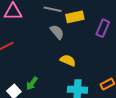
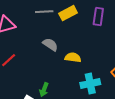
gray semicircle: (57, 32) -> (50, 45), moved

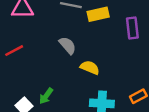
purple rectangle: (98, 17) -> (132, 28), turned -30

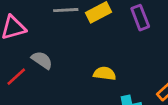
gray semicircle: (68, 45) -> (42, 60), moved

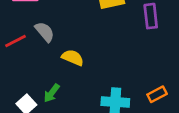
yellow semicircle: (105, 74) -> (73, 58), moved

